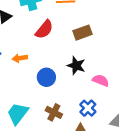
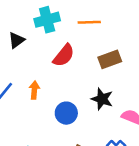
orange arrow: (20, 58) -> (34, 90), turned 104

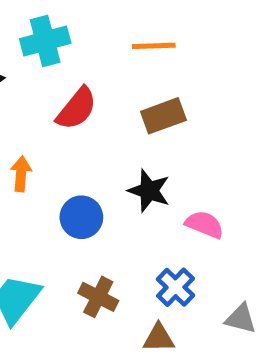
orange line: (89, 22) -> (154, 46), moved

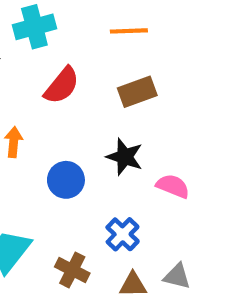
blue cross: (176, 287) -> (123, 234), moved
brown cross: (98, 297) -> (72, 270), moved
gray triangle: (241, 319) -> (177, 276), moved

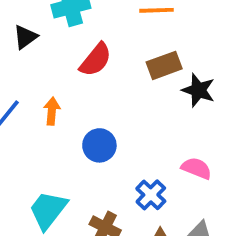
black star: (125, 157) -> (198, 90), moved
pink semicircle: (173, 186) -> (196, 168), moved

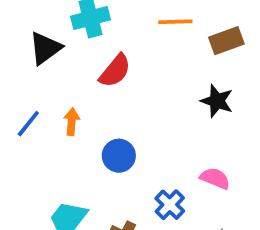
black triangle: (25, 37) -> (45, 48), size x1.4
brown rectangle: (164, 65) -> (226, 41), moved

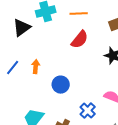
orange line: (175, 22) -> (79, 14), moved
red semicircle: (115, 71) -> (80, 40), moved

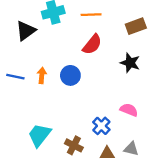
blue line: (13, 68) -> (15, 77), turned 63
blue circle: (61, 85) -> (70, 75), moved

